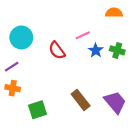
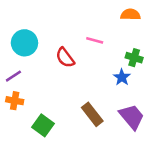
pink line: (83, 35) -> (95, 40), turned 40
blue star: (96, 50) -> (122, 77), moved
green square: (37, 110) -> (43, 125), turned -36

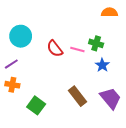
pink line: (95, 40) -> (77, 50), moved
green cross: (134, 58) -> (96, 43), moved

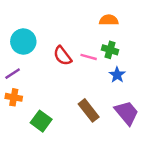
orange semicircle: (110, 12) -> (109, 20), moved

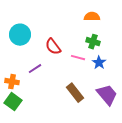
pink line: (89, 57) -> (78, 58), moved
purple line: (13, 74) -> (35, 69), moved
green square: (41, 121) -> (13, 102), moved

